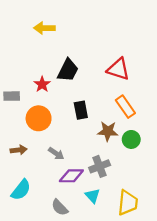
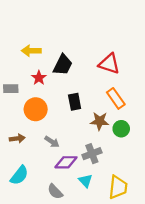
yellow arrow: (44, 28) -> (31, 51), moved

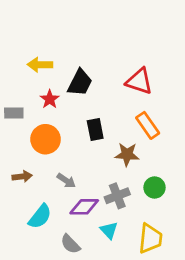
green circle: (121, 129) -> (155, 188), moved
cyan semicircle: (19, 175) -> (40, 216), moved

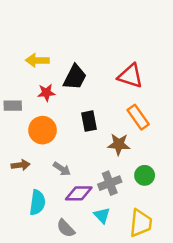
red star: (50, 99) -> (46, 93), turned 30
cyan semicircle: (40, 216) -> (37, 202), turned -30

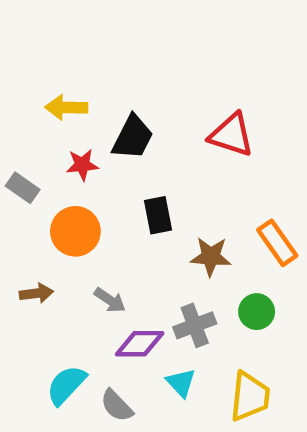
gray rectangle: (13, 106) -> (23, 188), turned 36
orange rectangle: (138, 117) -> (277, 243), moved
cyan semicircle: (37, 202) -> (66, 385), moved, turned -145

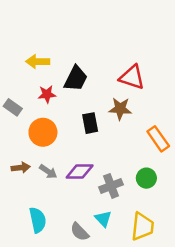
brown star: (211, 257) -> (120, 109), moved
gray arrow: (110, 300) -> (48, 172), moved
purple diamond: (140, 344) -> (80, 172), moved
cyan semicircle: (66, 385) -> (38, 220), turned 125
gray semicircle: (117, 406) -> (80, 232), moved

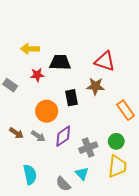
black trapezoid: (76, 79) -> (60, 62), turned -115
orange circle: (43, 132) -> (47, 111), moved
brown arrow: (21, 168) -> (16, 133), turned 40
purple diamond: (80, 172) -> (63, 136), turned -35
yellow trapezoid: (142, 227) -> (117, 166), moved

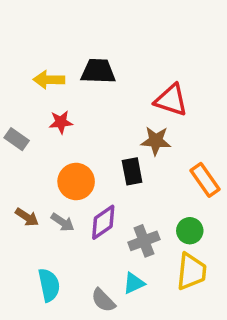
black trapezoid: (60, 62) -> (98, 71), moved
black rectangle: (72, 98) -> (132, 171), moved
cyan triangle: (82, 174) -> (134, 283), turned 48

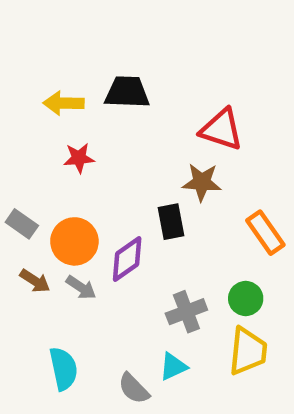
gray rectangle: (17, 139) -> (22, 224), moved
orange circle: (76, 182) -> (74, 241), moved
purple diamond: (103, 222) -> (127, 259), moved

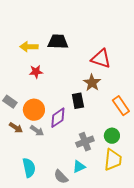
brown star: (202, 182) -> (92, 83), turned 30

